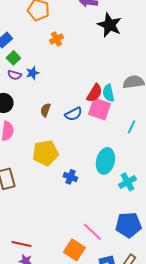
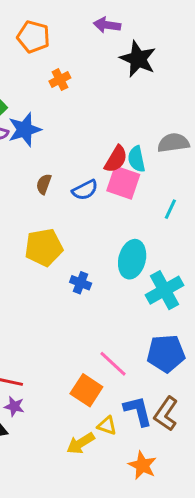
blue star: (32, 73) -> (25, 130), size x1.6
cyan cross: (127, 182) -> (164, 290), size x1.4

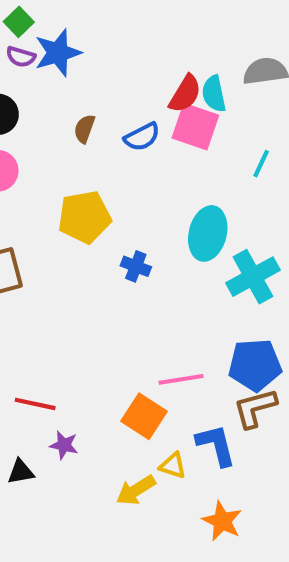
pink line: (113, 364) -> (181, 379), turned -52
purple star: (14, 406) -> (64, 445), moved
brown L-shape: (166, 414) -> (255, 408), moved, turned 40

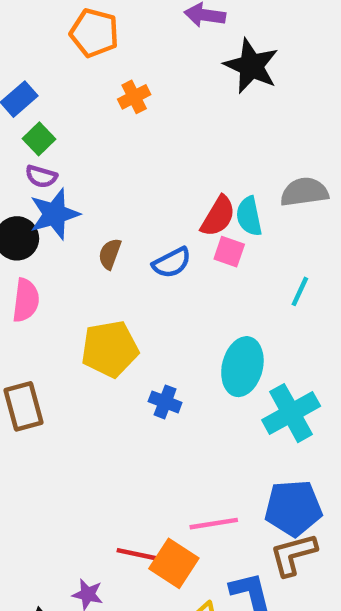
blue star: (58, 53) -> (54, 214), moved
pink square: (195, 127) -> (229, 252), size x0.6
red line: (35, 404) -> (139, 555), moved

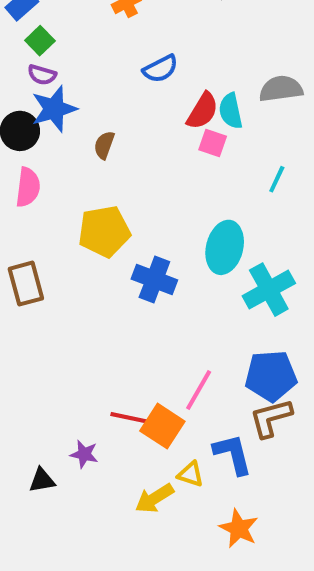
blue semicircle: (172, 263) -> (160, 69), moved
blue cross: (165, 402) -> (154, 280), size x1.5
pink line: (214, 524) -> (199, 390), turned -51

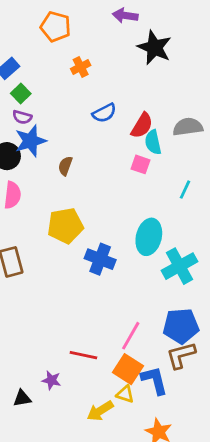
red semicircle: (203, 111) -> (142, 125), moved
orange square: (162, 426) -> (128, 369), moved

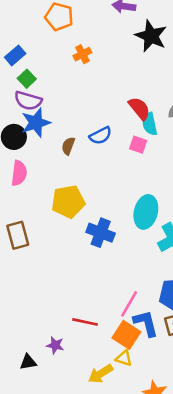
blue semicircle: (104, 113) -> (101, 136), moved
purple semicircle: (22, 117) -> (28, 101), size x1.5
red semicircle: (142, 125) -> (139, 108), turned -70
blue L-shape: (154, 380) -> (146, 323), moved

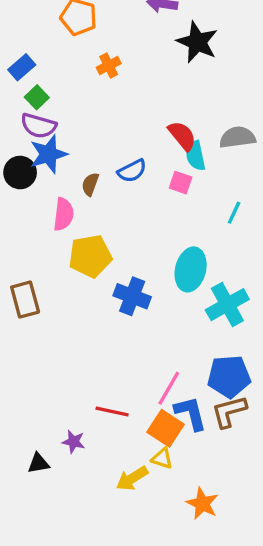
pink semicircle: (19, 173) -> (64, 214), moved

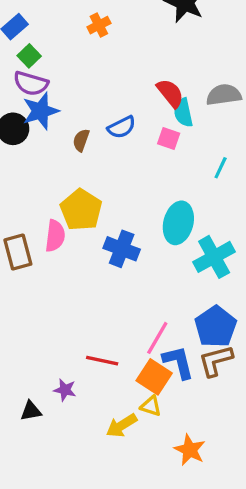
pink semicircle: (64, 214) -> (55, 236), moved
yellow pentagon: (90, 256) -> (81, 210), turned -30
blue pentagon: (229, 376) -> (216, 327), turned -30

